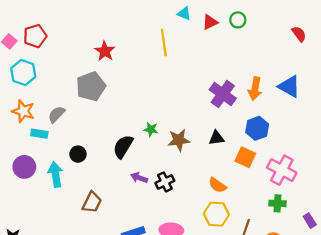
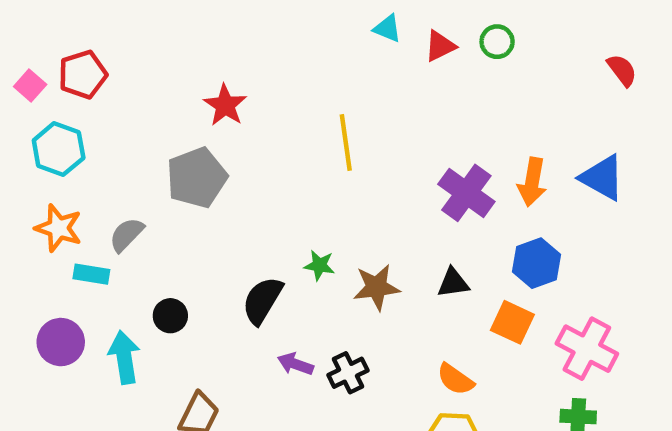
yellow line: (164, 42) -> (346, 143), moved

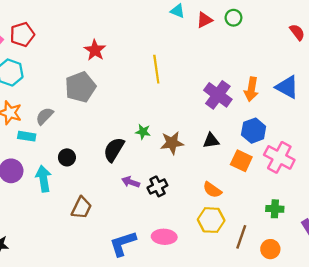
pink cross: (587, 349) -> (279, 157), moved

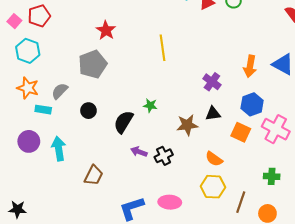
purple cross: (218, 95) -> (212, 82), moved, size x0.7
brown star: (172, 143) -> (187, 125), moved
black circle: (67, 157) -> (88, 111), moved

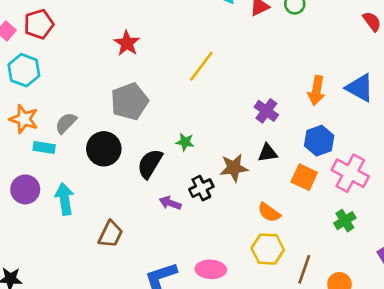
yellow line: (163, 48) -> (201, 66), turned 45
gray pentagon: (93, 64) -> (130, 101), moved
black circle: (88, 111) -> (104, 149), size x1.6
black cross: (164, 156) -> (201, 188), moved
green cross: (272, 176) -> (345, 221), moved, turned -35

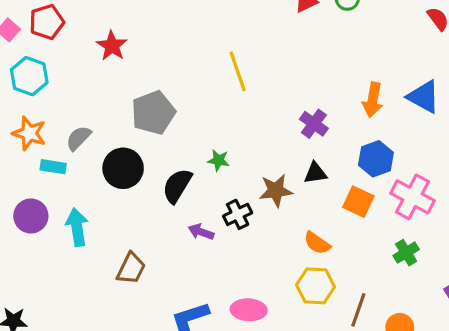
red star: (127, 43) -> (112, 46), moved
yellow line: (201, 66) -> (238, 71), turned -56

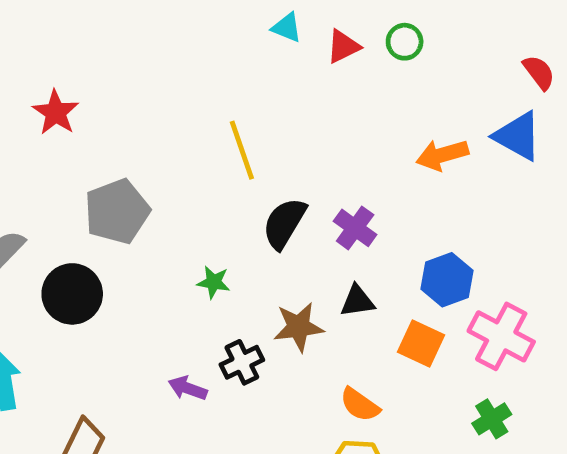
blue triangle: (424, 97) -> (518, 136), moved
orange arrow: (373, 100) -> (442, 155), moved, turned 64
black semicircle: (177, 186) -> (284, 223), moved

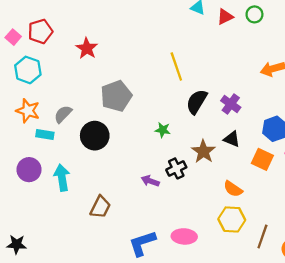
black triangle: (357, 301) -> (232, 139), turned 30
brown star: (298, 327) -> (203, 151), turned -30

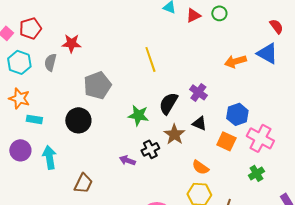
red star: (87, 48) -> (71, 43), turned -30
black semicircle: (197, 102) -> (168, 103), moved
gray semicircle: (63, 114) -> (50, 62), moved, turned -30
green star: (163, 130) -> (138, 115), size x1.5

